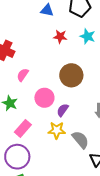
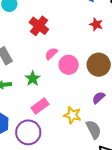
pink circle: (44, 98) -> (69, 65), moved
purple semicircle: (63, 110) -> (99, 98), moved

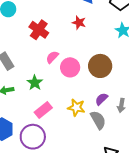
red star: (96, 24) -> (79, 23), moved
yellow star: (72, 115) -> (76, 108), moved
gray semicircle: (94, 129) -> (98, 120), moved

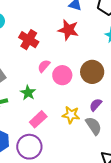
red star: (79, 23) -> (68, 30), size x1.5

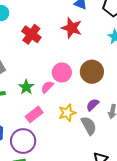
pink semicircle: (44, 66) -> (47, 87), moved
yellow star: (71, 115) -> (67, 113), turned -30

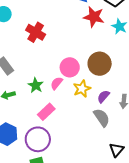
red star: (72, 28) -> (94, 17), moved
yellow star: (67, 113) -> (82, 89), moved

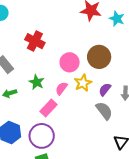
red cross: (36, 32) -> (35, 41), moved
pink semicircle: (57, 83) -> (61, 88), moved

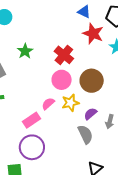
red cross: (35, 41) -> (64, 55), moved
green star: (37, 82) -> (25, 51), moved
purple circle: (42, 136) -> (32, 147), moved

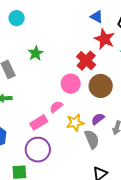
red cross: (64, 55) -> (86, 61), moved
yellow star: (70, 103) -> (75, 123), moved

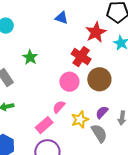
blue triangle: (97, 17) -> (62, 18), moved
red star: (104, 39) -> (96, 32), turned 30

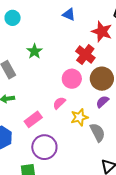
red star: (96, 32) -> (102, 31), turned -30
purple semicircle: (102, 112) -> (102, 102), moved
pink rectangle: (44, 125) -> (33, 119), moved

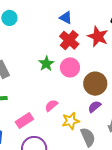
green star: (34, 51) -> (46, 64), moved
red cross: (85, 55) -> (69, 40), moved
pink circle: (72, 79) -> (70, 67), moved

